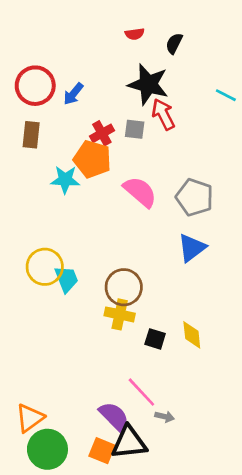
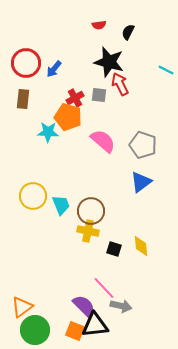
cyan trapezoid: (67, 279) -> (61, 205), moved
gray arrow: (165, 417) -> (121, 306), size x1.5

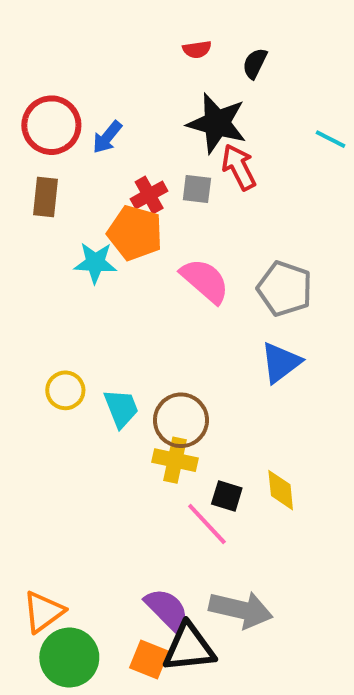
yellow circle: (33, 196) -> (65, 390), size x0.7
pink line: (104, 288) -> (207, 524), moved
gray arrow: (121, 306) -> (241, 610), size x1.4

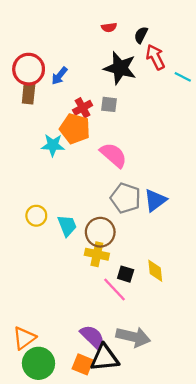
red arrow: (239, 167) -> (155, 57), moved
brown rectangle: (45, 197) -> (29, 93), moved
gray pentagon: (285, 289) -> (126, 198), moved

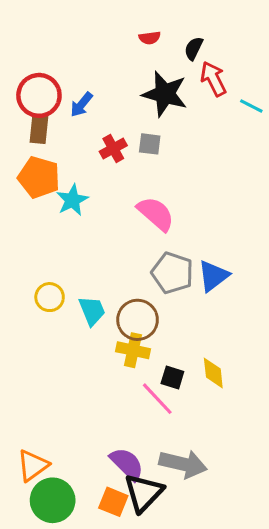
orange pentagon: (75, 129) -> (39, 177), moved
cyan star: (53, 145) -> (72, 200), turned -30
black triangle: (105, 358) -> (144, 493), turned -40

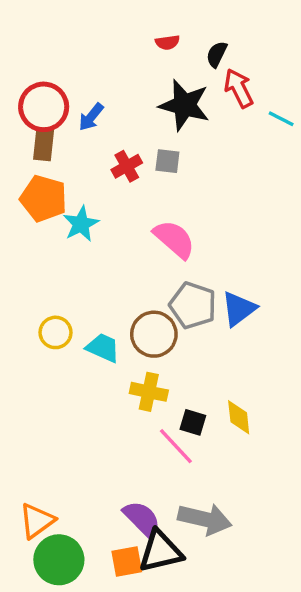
cyan trapezoid: (92, 311) -> (103, 348), turned -44
brown circle: (138, 320) -> (154, 334), moved
black triangle: (144, 493) -> (161, 551), turned 33
orange square: (113, 502) -> (127, 561), turned -32

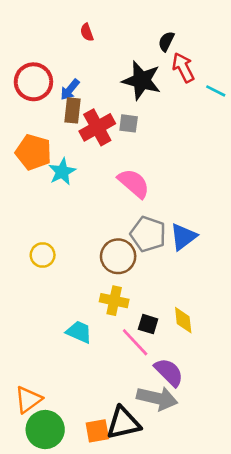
red semicircle: (167, 42) -> (87, 32), moved, turned 78
brown rectangle: (44, 144) -> (73, 110), moved
red cross: (127, 166) -> (97, 127), size x1.5
cyan trapezoid: (103, 348) -> (79, 332), moved
purple semicircle: (142, 519) -> (169, 372), moved

